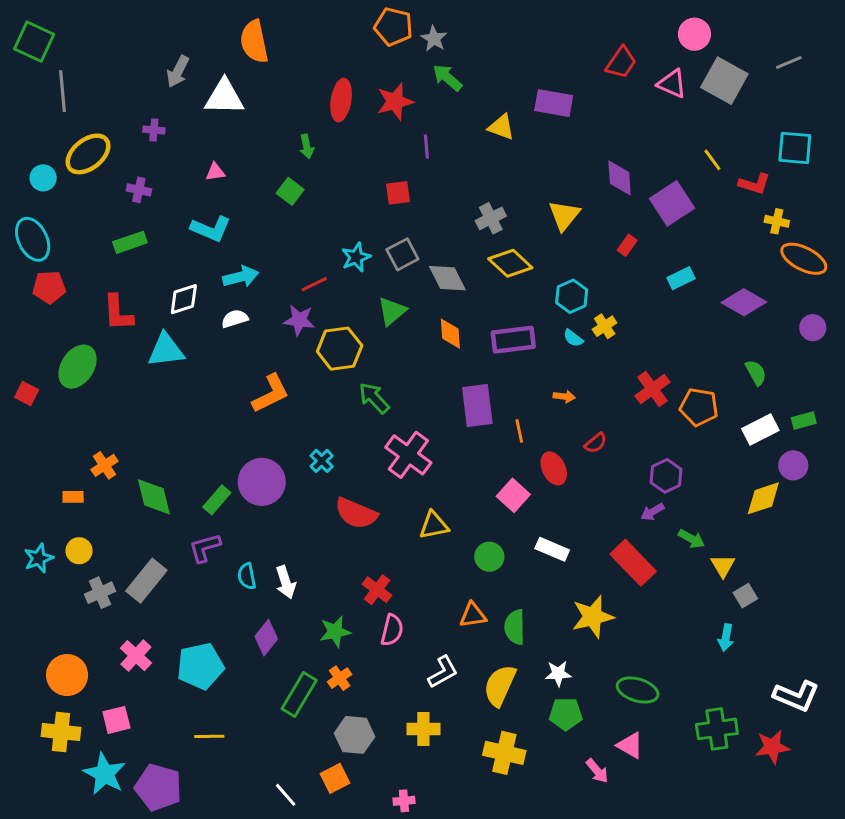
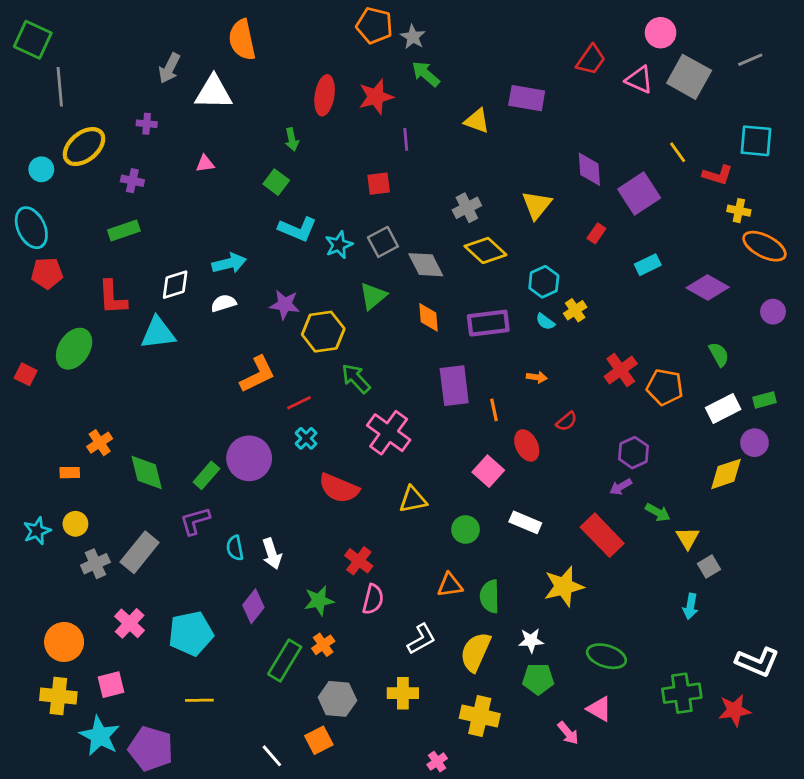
cyan L-shape: (211, 229) -> (298, 229), moved
red line: (314, 284) -> (299, 403), moved
pink cross: (404, 801) -> (437, 762), moved, turned -30

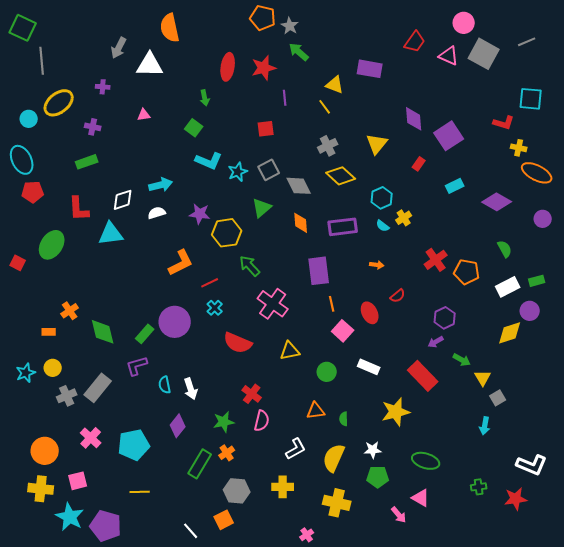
yellow line: (678, 152) -> (325, 107), moved
orange line: (494, 410) -> (332, 304), moved
green semicircle: (490, 596) -> (344, 419), size x0.6
green cross: (682, 693) -> (479, 487), size x0.6

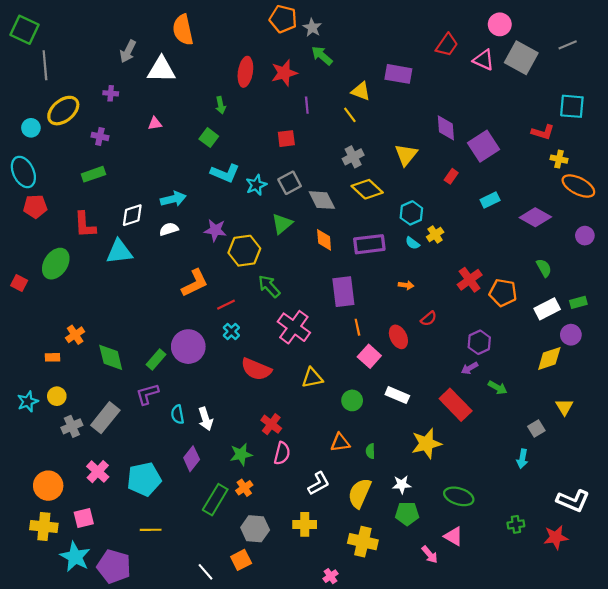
yellow triangle: (483, 378) -> (564, 407), moved

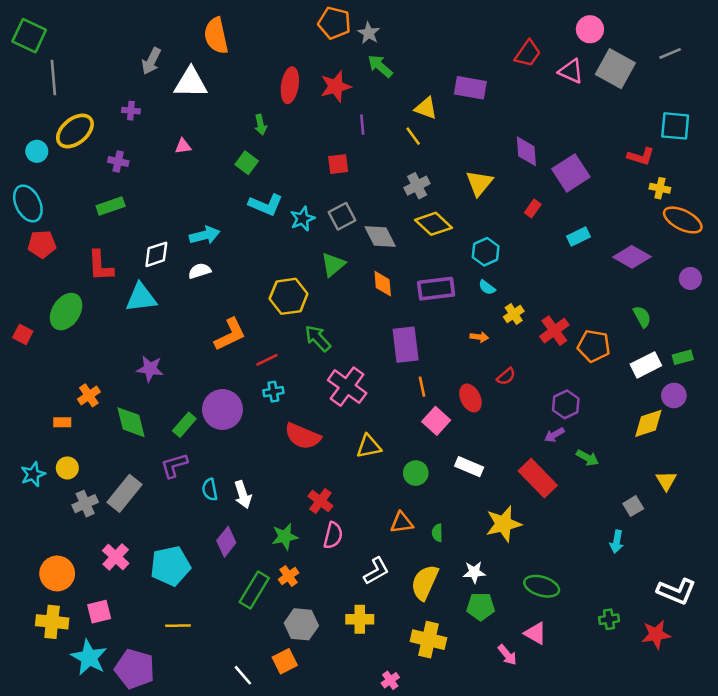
purple star: (215, 230) -> (150, 369), moved
yellow cross: (435, 235) -> (514, 314), moved
cyan cross: (231, 331) -> (273, 392), turned 35

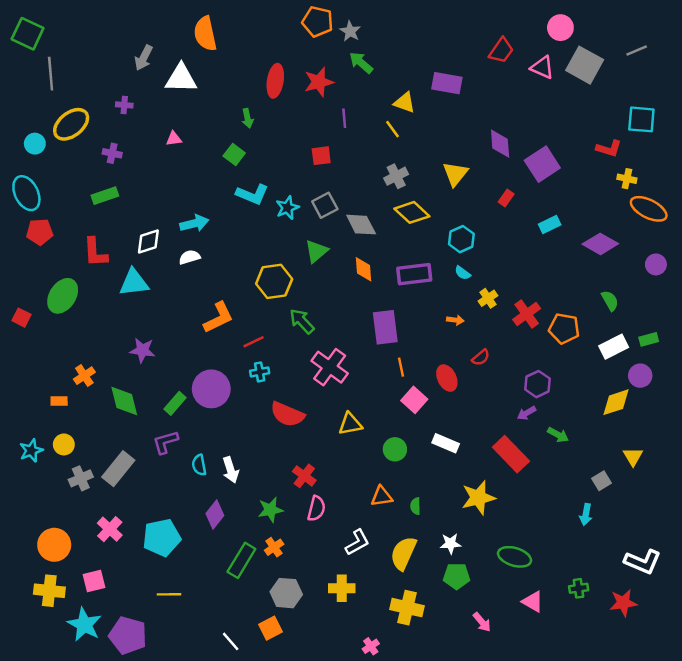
pink triangle: (535, 633) -> (533, 602), moved

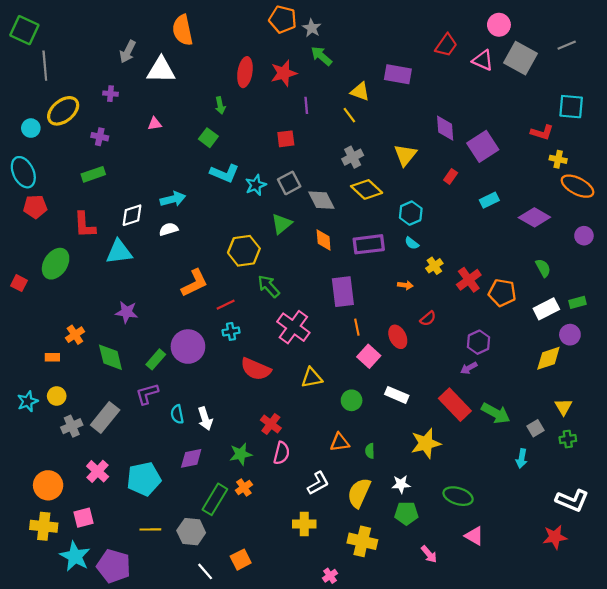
green arrow: (558, 435) -> (496, 413), moved, size x1.5
purple diamond: (215, 515) -> (191, 458), turned 40
green cross: (579, 588) -> (568, 439), moved
gray hexagon: (286, 593) -> (191, 532), moved

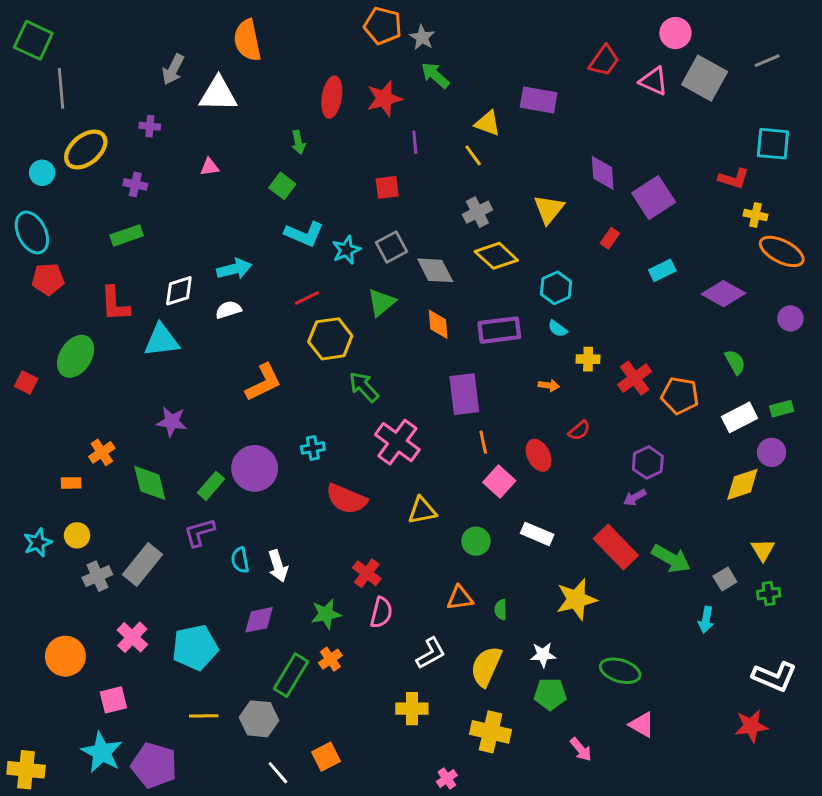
yellow cross: (434, 266) -> (588, 359), turned 35
red line: (226, 305) -> (307, 298), moved
yellow cross: (44, 526) -> (26, 770), moved

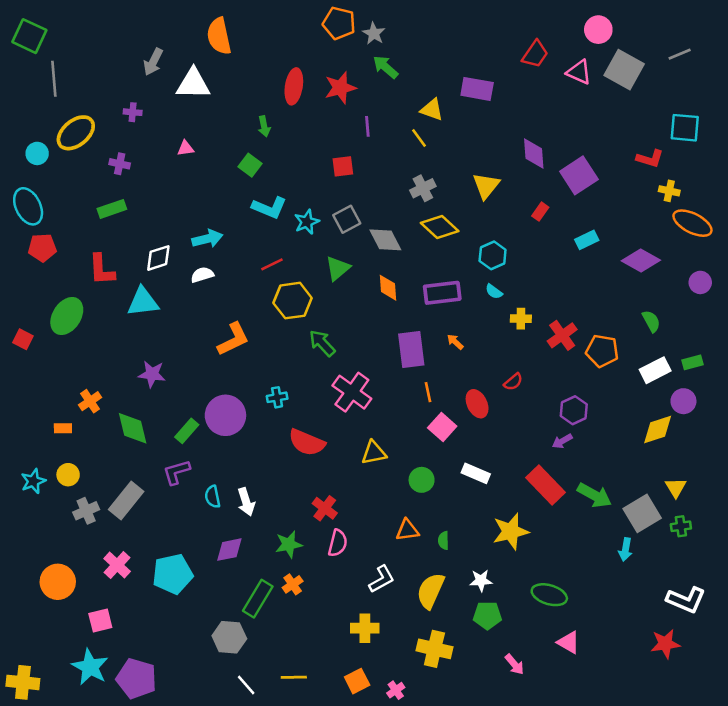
orange arrow: (549, 385) -> (455, 342), moved, turned -144
gray square: (725, 579) -> (642, 513), size x1.8
yellow line: (204, 716) -> (294, 677), moved
orange square: (326, 757) -> (357, 681), moved

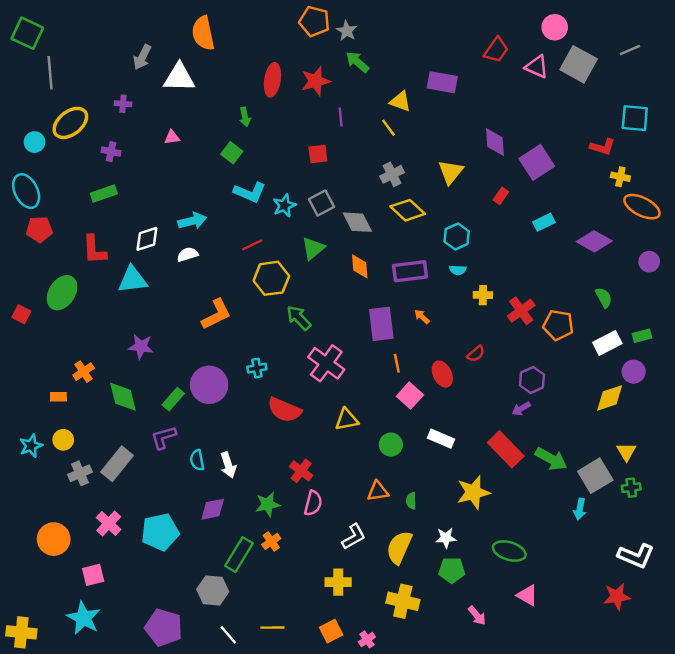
cyan semicircle: (494, 292) -> (458, 270), turned -35
purple pentagon: (136, 679) -> (164, 628), moved

